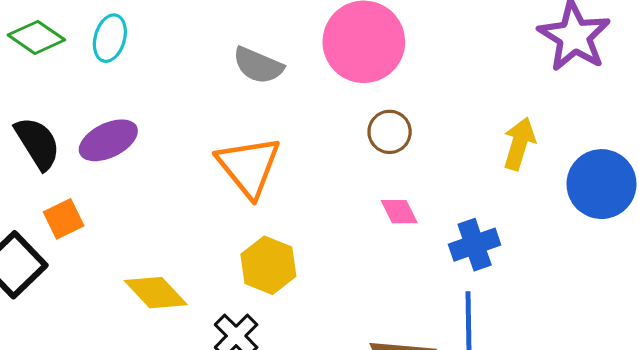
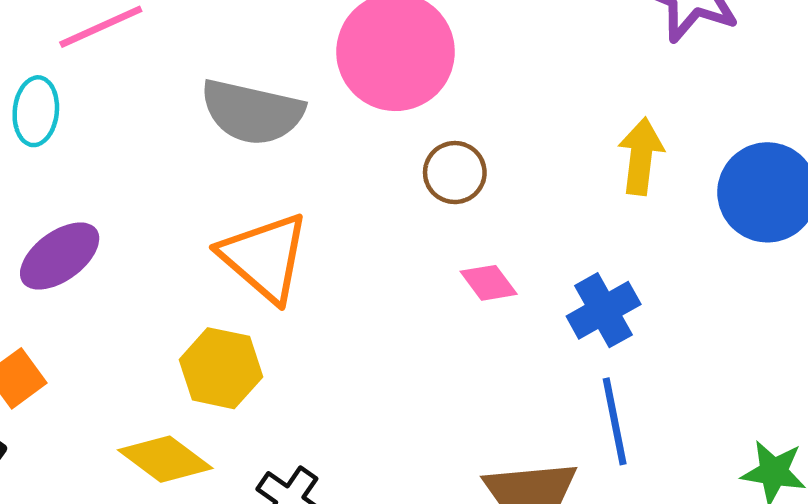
gray semicircle: (258, 65) -> (252, 112), size x1.4
yellow hexagon: (268, 265) -> (221, 368), moved

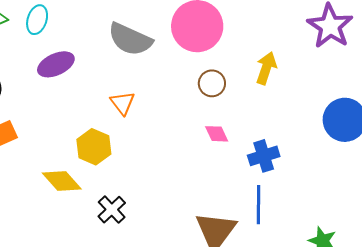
yellow arrow: (641, 156) -> (266, 68), moved
purple ellipse: (60, 256) -> (56, 64), moved
orange triangle: (265, 257) -> (122, 103), size x0.6

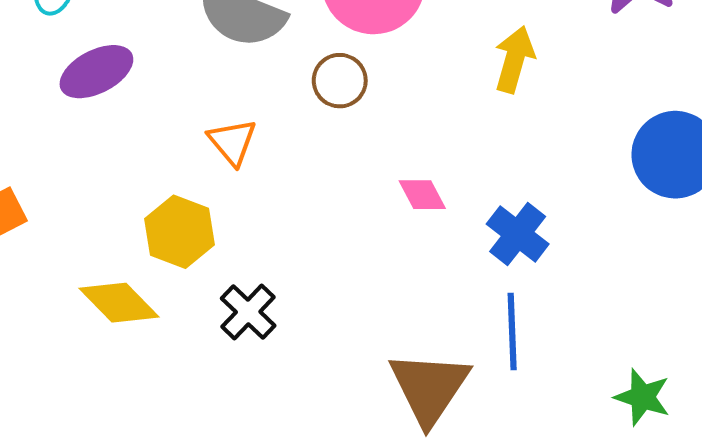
brown circle: (212, 83) -> (340, 81), moved
blue cross: (264, 156) -> (518, 234), turned -32
black cross: (112, 210) -> (248, 312), moved

